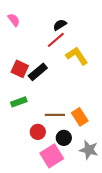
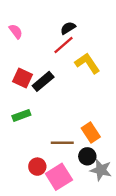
pink semicircle: (14, 20) -> (16, 31), moved
brown line: (55, 115) -> (62, 143), moved
red circle: (38, 132) -> (37, 167), moved
black circle: (64, 138) -> (87, 156), moved

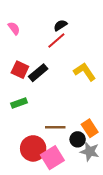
yellow L-shape: (87, 63) -> (85, 72), moved
orange rectangle: (91, 132) -> (90, 128), moved
red circle: (37, 167) -> (33, 148), size x1.6

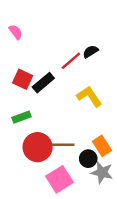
black semicircle: (60, 25) -> (91, 52), moved
red line: (56, 40) -> (71, 61), moved
yellow L-shape: (85, 72) -> (89, 96), moved
red circle: (33, 148) -> (38, 147), moved

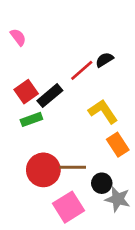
red square: (23, 79) -> (26, 92), turned 30
green rectangle: (21, 117) -> (31, 119), moved
orange rectangle: (102, 146) -> (118, 145), moved

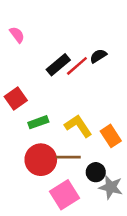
red square: (26, 92) -> (16, 98), moved
black rectangle: (50, 96) -> (58, 65), moved
yellow L-shape: (103, 111) -> (78, 126), moved
green rectangle: (31, 119) -> (38, 122), moved

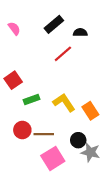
black semicircle: (98, 56) -> (80, 33), moved, turned 32
black rectangle: (58, 65) -> (54, 24), moved
brown line: (68, 157) -> (44, 134), moved
red circle: (41, 160) -> (22, 130), moved, size x0.7

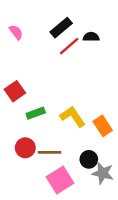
red line: (63, 54) -> (69, 46), moved

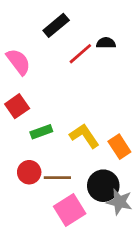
black rectangle: (61, 28) -> (56, 25), moved
pink semicircle: (16, 32) -> (18, 62), moved, size x1.5
black circle: (89, 159) -> (103, 186), size x1.5

